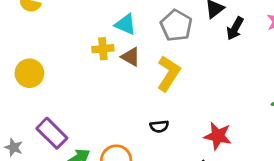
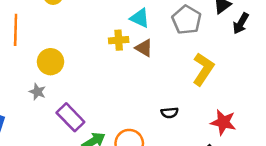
yellow L-shape: (169, 73) -> (203, 69), moved
gray star: (14, 147) -> (37, 92), moved

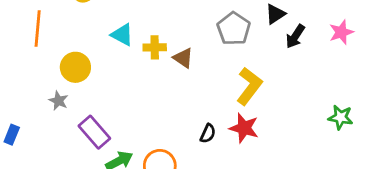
cyan triangle: (140, 18) -> (122, 35), moved
black semicircle: (170, 113) -> (208, 133), turned -63
red star: (223, 122) -> (244, 128), moved

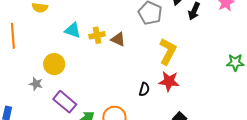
yellow circle: (75, 67) -> (54, 64), moved

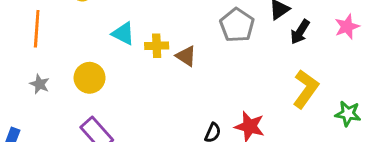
yellow L-shape: (168, 51) -> (306, 89), moved
gray star: (36, 84) -> (40, 84), moved

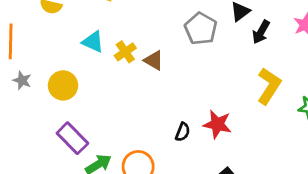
yellow cross: (157, 46) -> (125, 52), turned -30
gray star: (40, 84) -> (22, 80), moved

